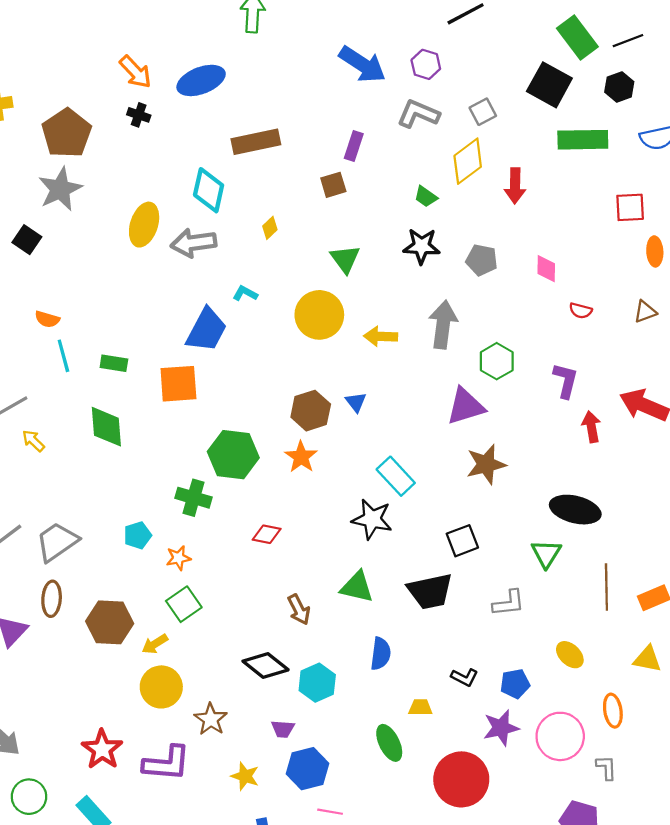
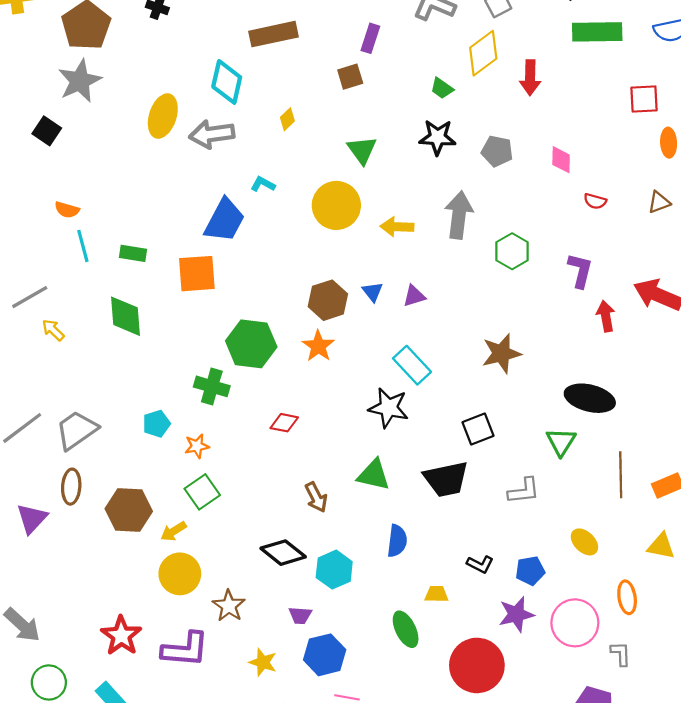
purple triangle: (466, 406) -> (414, 296), moved, size x0.6

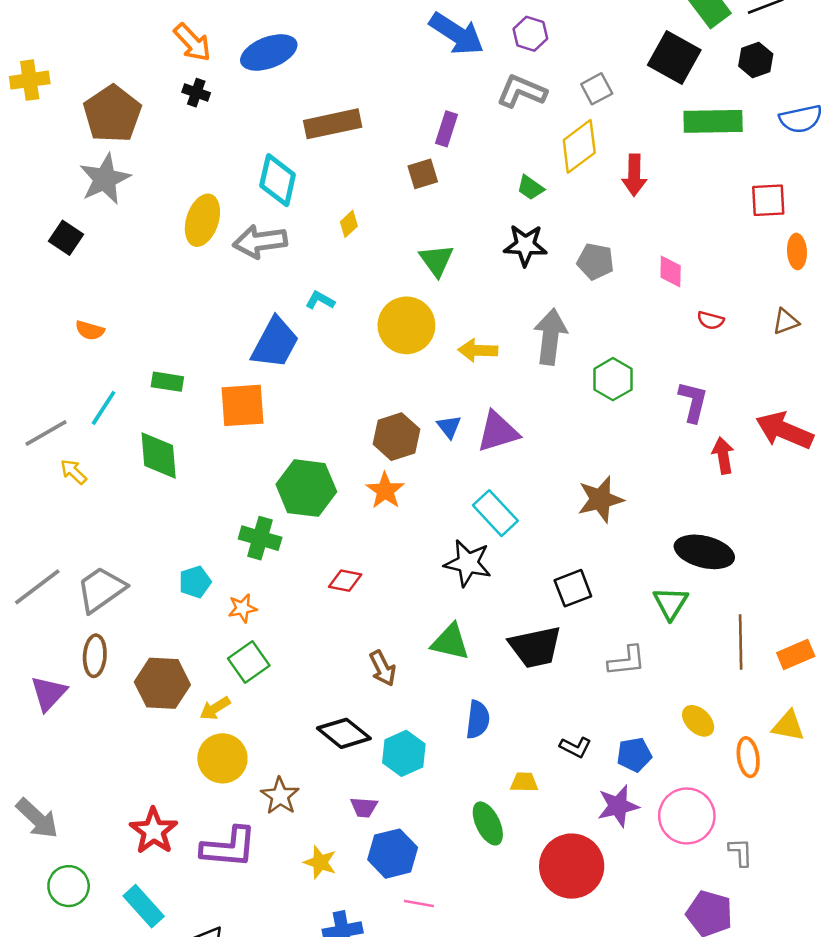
cyan line: (83, 246) -> (104, 408), moved, turned 48
purple triangle: (414, 296) -> (498, 432), size x1.6
orange ellipse: (627, 597) -> (748, 757), moved

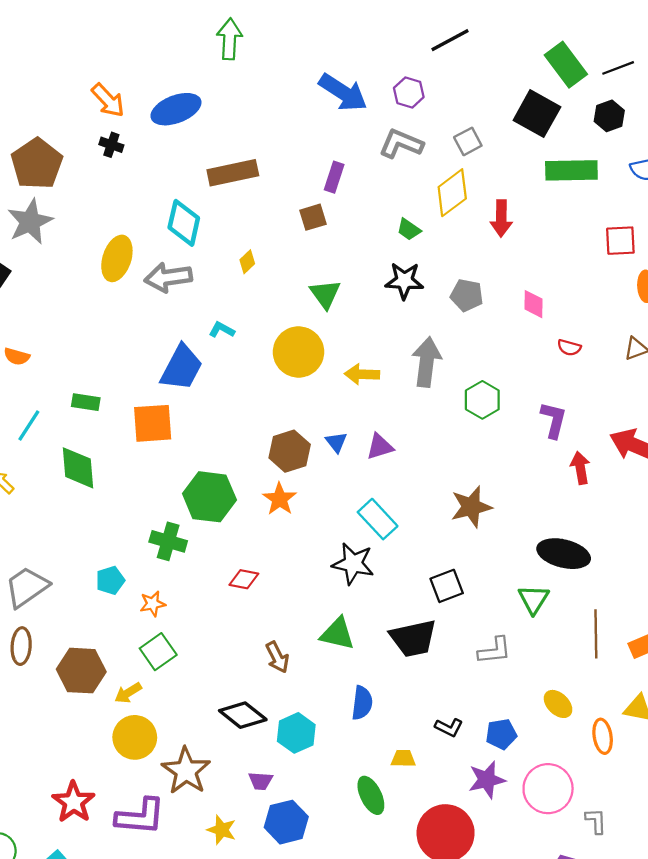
purple triangle: (498, 432) -> (380, 447), size x0.7
brown star: (280, 796) -> (186, 771), size x1.4

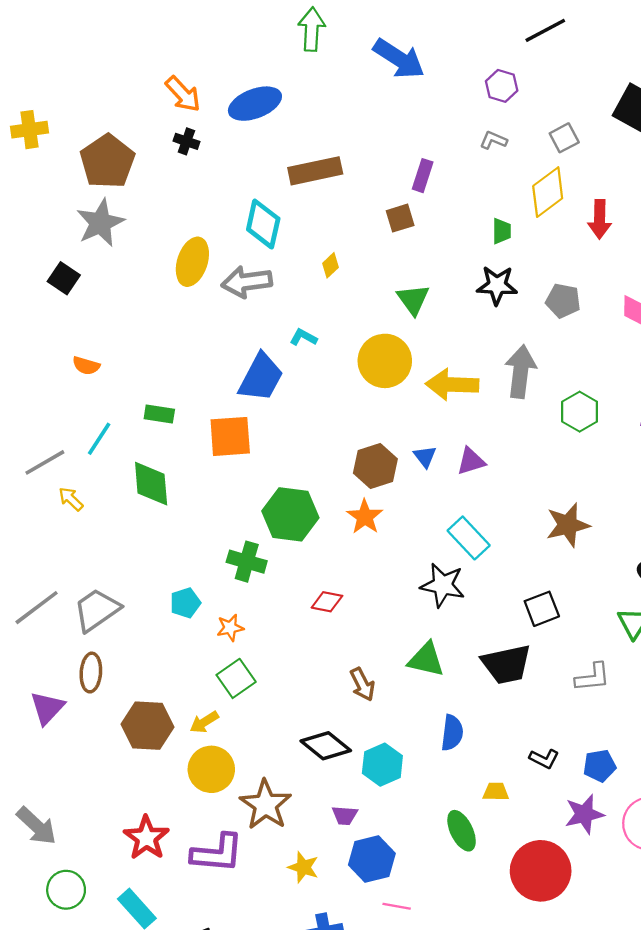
blue arrow: (343, 92) -> (399, 59), moved
gray L-shape: (401, 144) -> (493, 140), size x0.6
green trapezoid: (409, 229) -> (502, 231), turned -125
yellow arrow: (362, 374) -> (452, 385), size x1.4
brown hexagon: (81, 671) -> (148, 726), moved

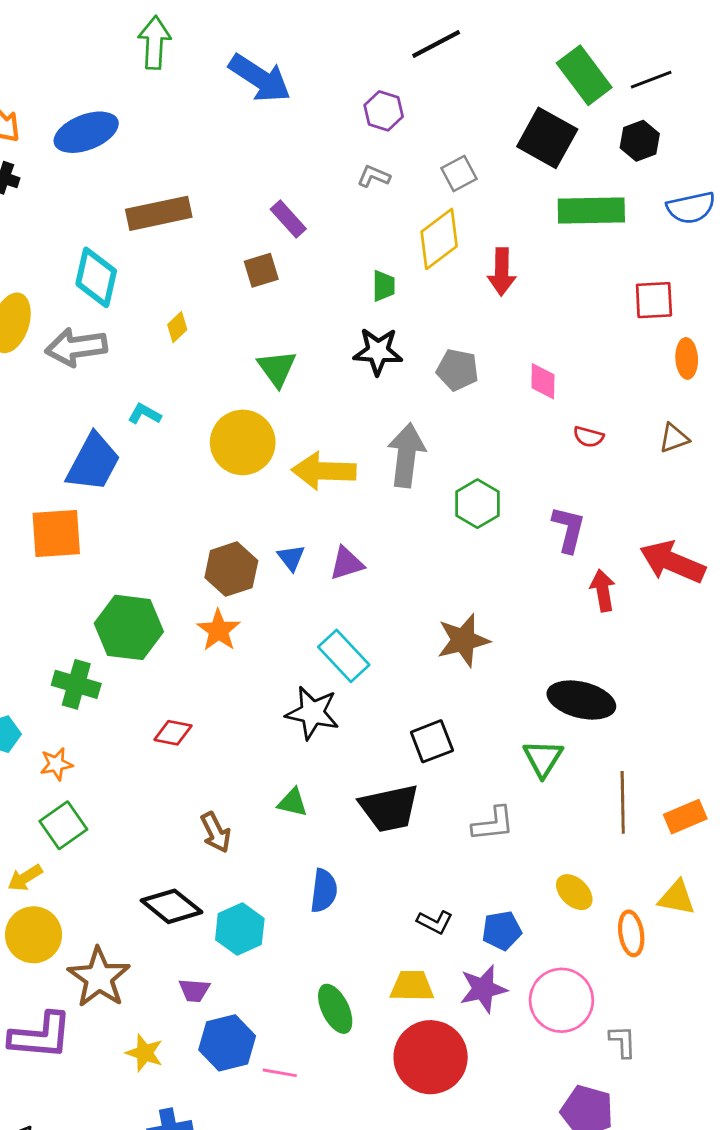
purple rectangle: (423, 176) -> (288, 219), turned -60
green triangle: (426, 660) -> (293, 802), size x0.7
yellow trapezoid: (496, 792) -> (412, 986), moved, size x1.4
pink line: (397, 906) -> (280, 1073), moved

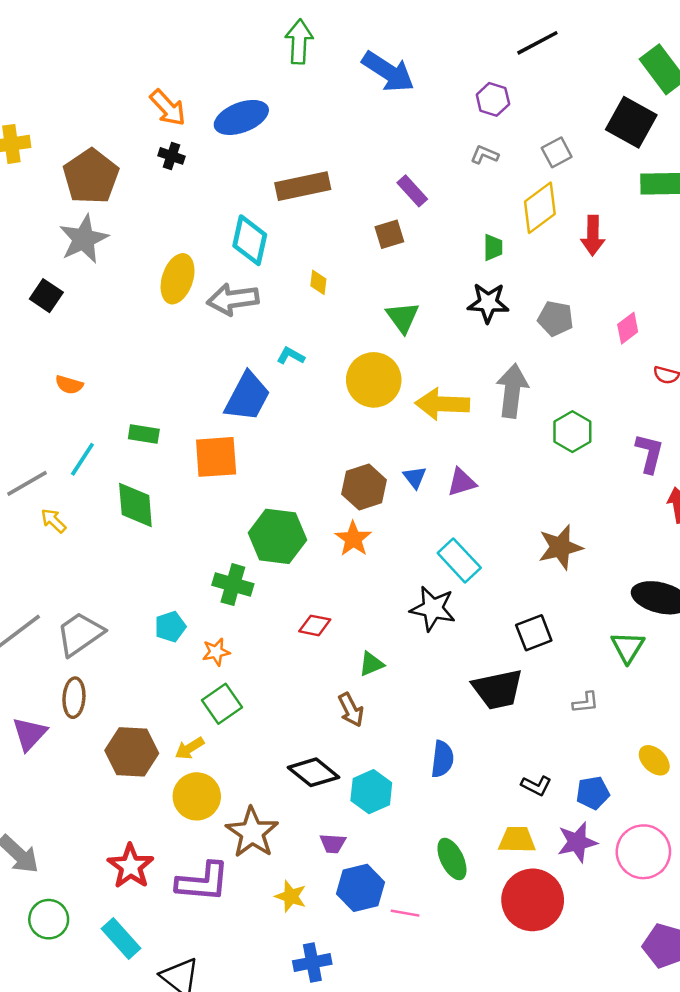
yellow diamond: (177, 327) -> (318, 282), turned -40
pink diamond: (543, 381) -> (628, 328), turned 52
green triangle: (293, 802) -> (371, 664), moved, turned -36
gray L-shape: (493, 824) -> (586, 702), size x0.7

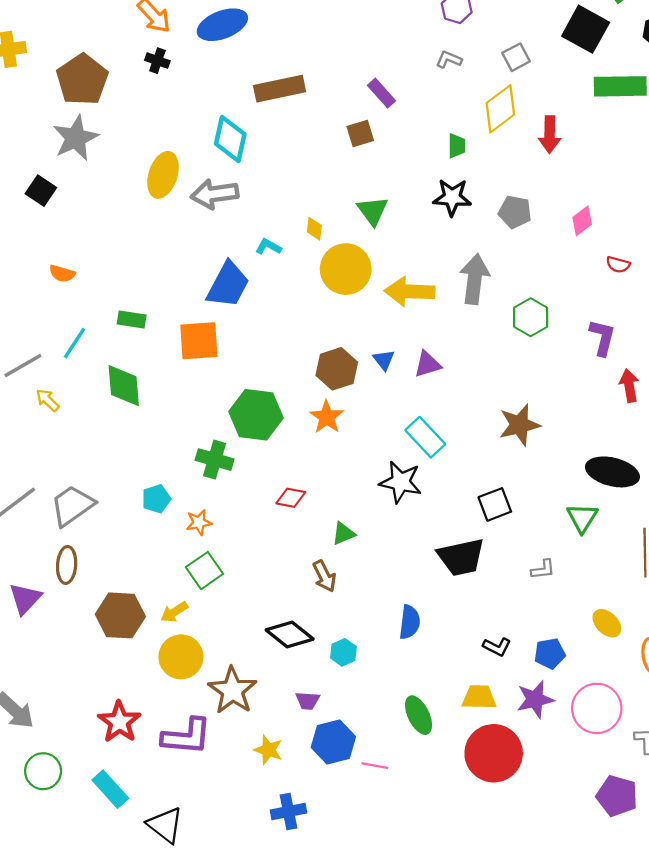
yellow diamond: (318, 282) -> (314, 229), moved
cyan hexagon: (371, 792) -> (343, 652), size x0.7

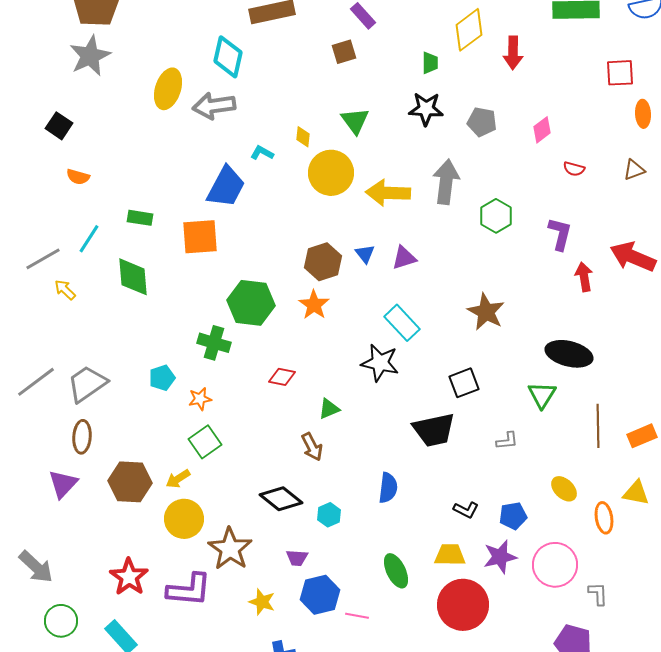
black square: (41, 191) -> (59, 126), moved
brown star: (519, 425) -> (486, 312), turned -30
purple triangle: (25, 599) -> (63, 484), moved

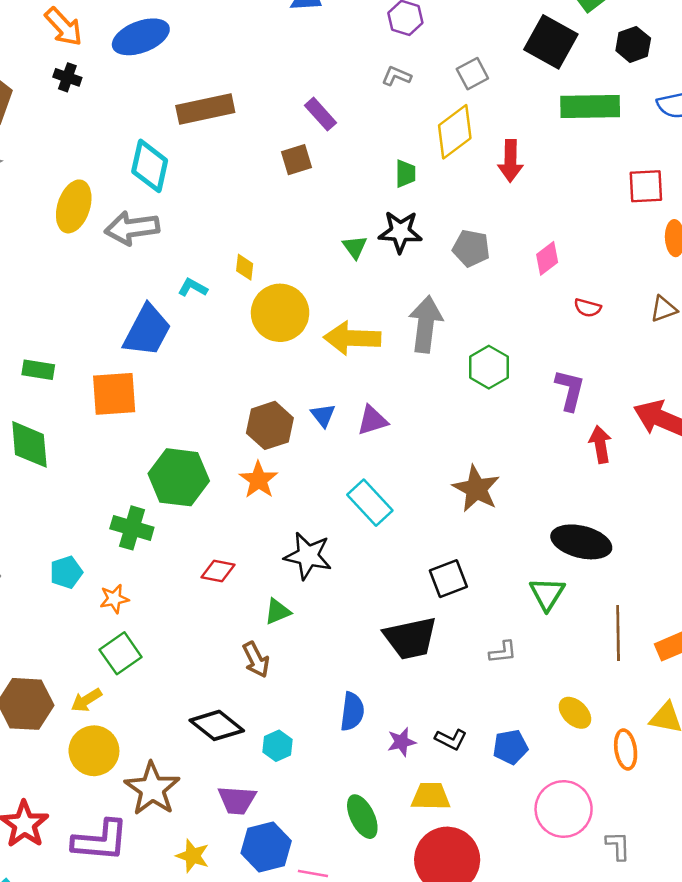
green triangle: (355, 121) -> (355, 247), moved, size x0.7
black star: (380, 363) -> (308, 556), moved
purple star: (500, 557) -> (402, 742), moved, size x0.7
purple trapezoid: (297, 558) -> (237, 800), size x1.4

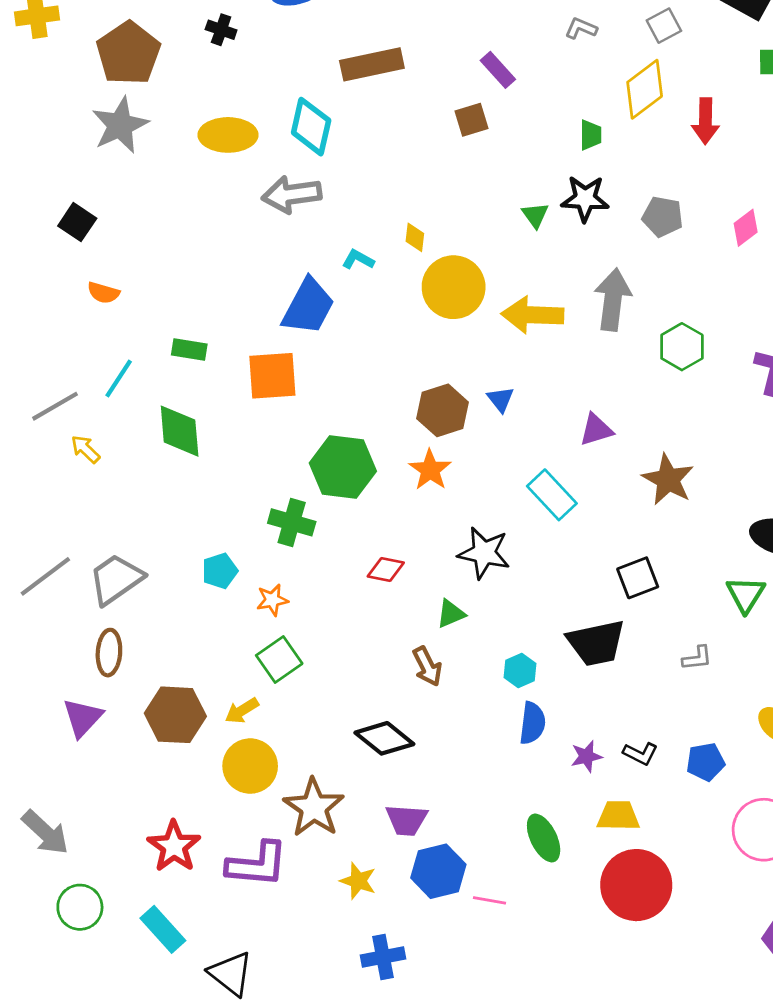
yellow ellipse: (74, 206) -> (228, 135), moved, turned 72
purple triangle: (372, 420) -> (596, 430), moved
cyan hexagon: (278, 746) -> (520, 671), moved

